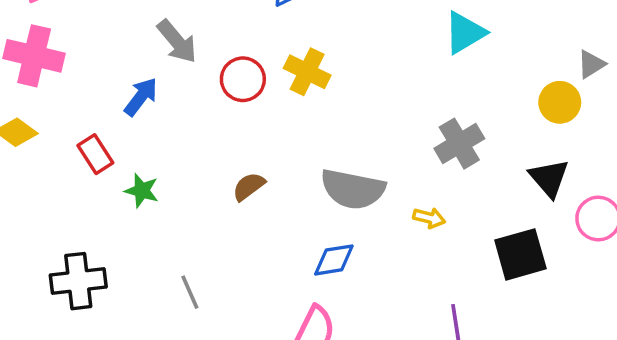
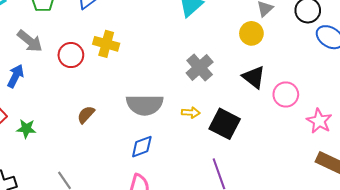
black square: (520, 254) -> (225, 124), moved, turned -36

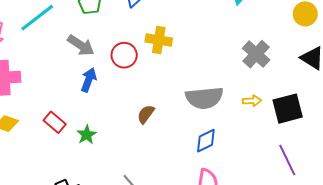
blue arrow: (16, 76) -> (89, 80), moved
black square: (225, 124) -> (288, 109), turned -36
green star: (26, 129) -> (87, 135), turned -30

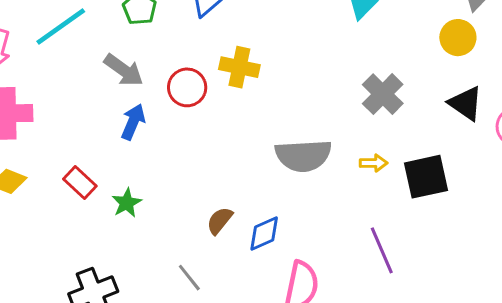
brown semicircle: (146, 114) -> (220, 221), moved
blue diamond: (206, 141) -> (264, 233), moved
purple line: (287, 160) -> (382, 250), moved

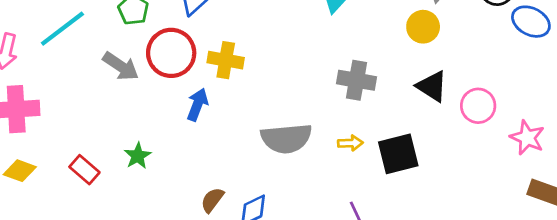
red circle: (187, 87) -> (171, 53), moved, size x1.4
gray cross: (383, 94) -> (356, 80), turned -33
blue arrow: (133, 122) -> (197, 105), moved
green star: (127, 203) -> (138, 156), moved

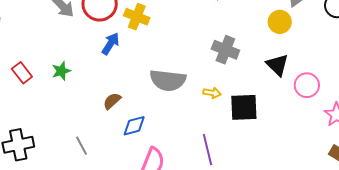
brown semicircle: (212, 200) -> (112, 101), moved

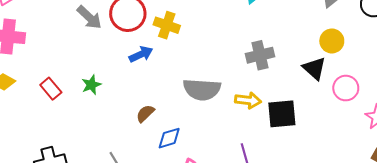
yellow circle: (280, 22) -> (332, 41), moved
blue arrow: (111, 44) -> (141, 54), turned 35
gray cross: (225, 50) -> (260, 55), turned -32
yellow arrow: (212, 93) -> (248, 100), size x1.4

